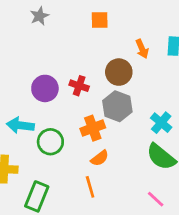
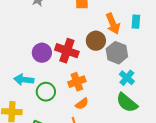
orange arrow: (142, 49) -> (113, 24), size x1.5
red cross: (79, 86) -> (67, 51), size x1.6
gray hexagon: (117, 106) -> (117, 53), moved

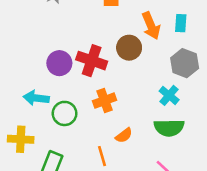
gray hexagon: (117, 53) -> (185, 63), moved
green semicircle: (127, 103) -> (169, 128), turned -40
orange semicircle: (82, 104) -> (124, 135), moved

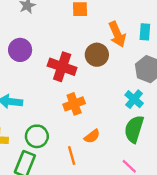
purple circle: (59, 63) -> (20, 50), moved
green circle: (65, 113) -> (37, 136), moved
green semicircle: (169, 128) -> (134, 129), turned 108

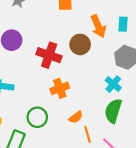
green circle: (37, 136) -> (37, 117), moved
orange line: (72, 155) -> (88, 134), moved

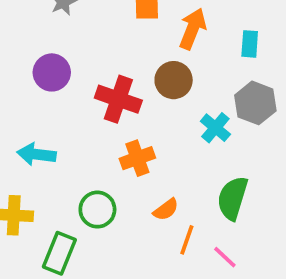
orange arrow: (98, 26) -> (193, 29), moved, turned -135
cyan cross: (113, 84) -> (215, 128), moved
orange line: (88, 134) -> (187, 240), turned 35

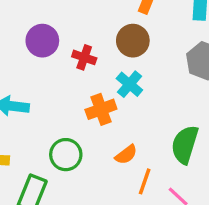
purple circle: (52, 72) -> (42, 41), moved
red cross: (118, 99) -> (84, 57), size x0.6
cyan cross: (215, 128) -> (129, 84), moved

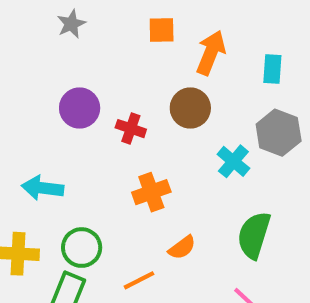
cyan cross: (129, 84) -> (233, 161), moved
green circle: (66, 155) -> (82, 248), moved
orange line: (145, 181) -> (139, 280), moved, turned 44

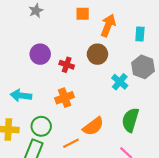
orange cross: (151, 192) -> (65, 98), moved
orange semicircle: (182, 248) -> (93, 126), size x1.5

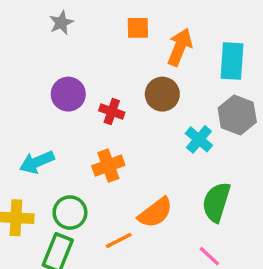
cyan rectangle: (140, 34) -> (232, 61), size x1.5
cyan arrow: (21, 96) -> (37, 162), turned -30

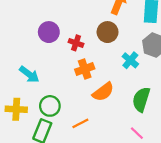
cyan arrow: (37, 162) -> (29, 74), turned -120
orange cross: (108, 166) -> (85, 69), moved
orange semicircle: (155, 213) -> (103, 92), moved

